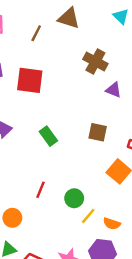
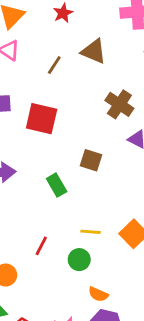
brown square: (98, 132) -> (91, 160), moved
yellow line: (88, 216) -> (91, 232), moved, turned 49
orange semicircle: (112, 224) -> (98, 294), moved

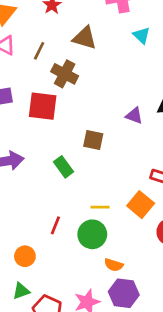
brown line: (54, 65) -> (39, 51), moved
brown cross: (119, 104) -> (65, 74), moved
green circle: (79, 260) -> (92, 234), size x1.4

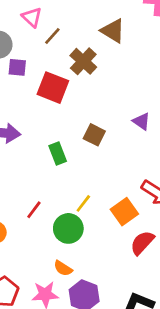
brown line: (39, 51) -> (52, 36), moved
yellow line: (100, 207) -> (83, 203), turned -66
orange semicircle: (114, 265) -> (63, 268), moved

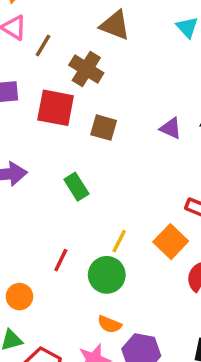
brown square: (94, 135) -> (104, 128), moved

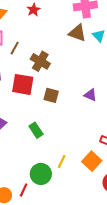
brown triangle: (115, 25) -> (77, 33), moved
red line: (61, 260) -> (24, 190), moved
green circle: (107, 275) -> (41, 174), moved

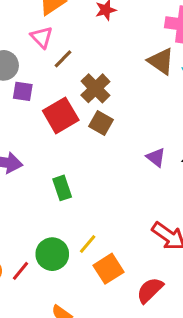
red square: (23, 84) -> (61, 115), turned 35
brown square: (51, 95) -> (101, 123), moved
orange square: (92, 161) -> (108, 269), moved

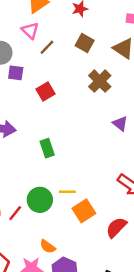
brown cross: (95, 88) -> (100, 81), moved
red square: (61, 115) -> (45, 91), size x0.7
brown square: (101, 123) -> (85, 43), moved
yellow line: (88, 244) -> (67, 192), turned 49

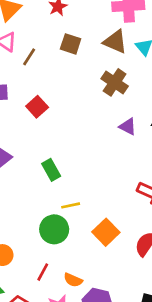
brown cross: (100, 81) -> (115, 82), moved
yellow line: (67, 192) -> (71, 205), moved
red line: (15, 213) -> (43, 272), moved

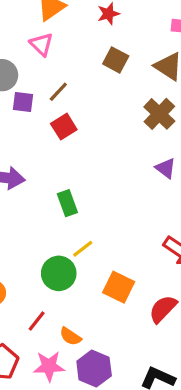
brown line: (29, 57) -> (58, 92), moved
yellow line: (71, 205) -> (83, 249), turned -36
orange square: (106, 232) -> (119, 287), turned -30

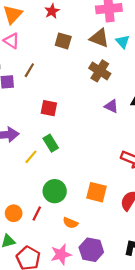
red square: (64, 127) -> (49, 108), moved, turned -35
yellow line: (83, 249) -> (31, 157), moved
red line: (37, 321) -> (37, 214), moved
orange semicircle: (70, 336) -> (70, 223), moved

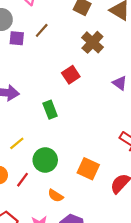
brown cross: (100, 71) -> (92, 42), moved
red square: (49, 108) -> (71, 75), moved, turned 35
yellow line: (31, 157) -> (17, 143), moved

